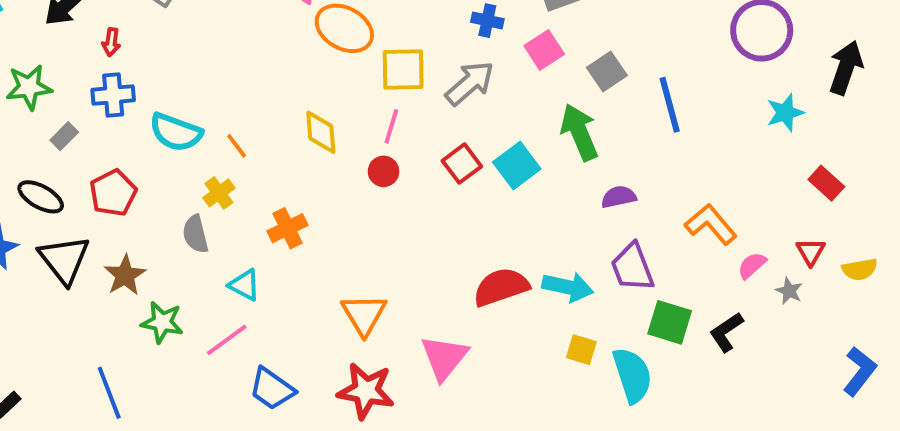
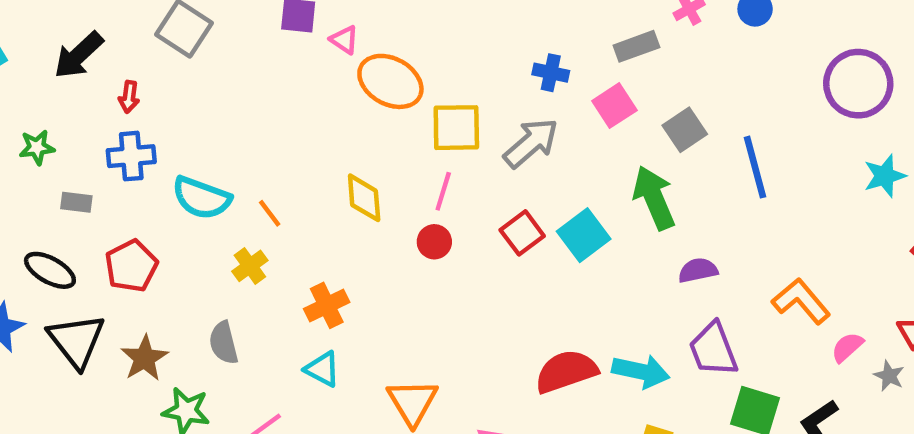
green star: (29, 87) -> (37, 147), size x0.7
gray rectangle: (64, 136) -> (76, 202), turned 52
gray semicircle: (195, 234) -> (224, 343), moved
cyan triangle: (244, 285) -> (322, 369), moved

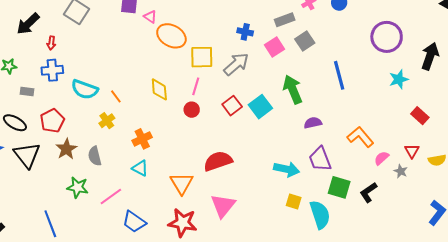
gray square: (685, 130) -> (305, 41), moved
brown star: (144, 358) -> (66, 149), moved
red semicircle: (566, 371) -> (218, 161), moved

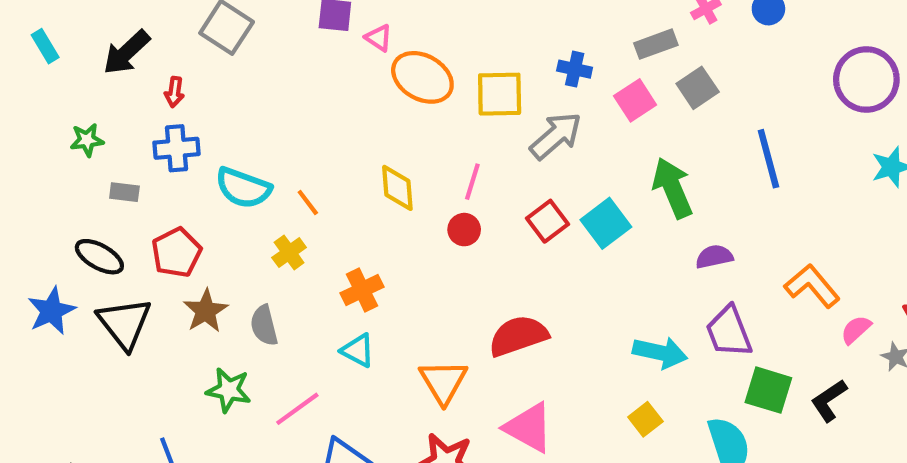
yellow square: (202, 57) -> (500, 94), moved
yellow square: (294, 202) -> (645, 419), moved, turned 35
pink triangle: (223, 206) -> (529, 428), turned -40

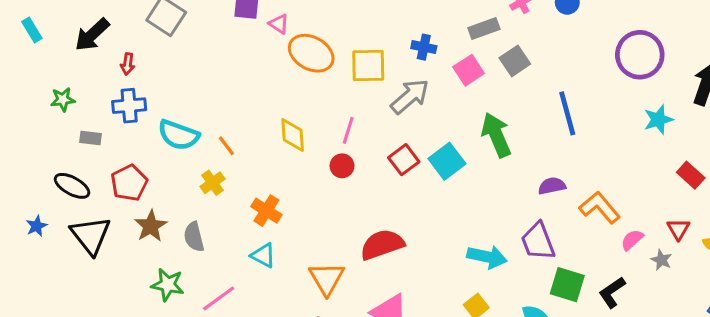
purple semicircle: (714, 257) -> (552, 186), moved
orange cross: (362, 290) -> (266, 211), turned -32
blue star: (51, 311) -> (37, 226), size x0.6

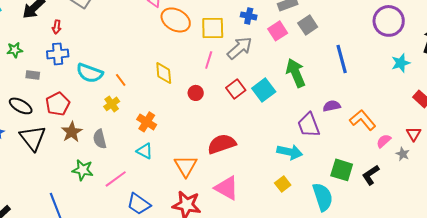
pink line: (348, 130) -> (209, 60), moved
purple trapezoid: (538, 241) -> (309, 125), moved

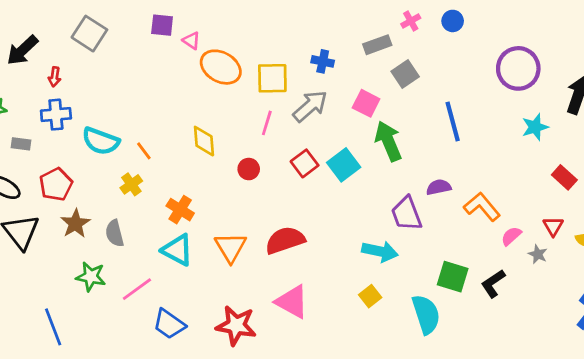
pink square: (278, 31) -> (366, 103), moved, turned -30
cyan triangle: (145, 151) -> (177, 250), size x1.4
orange triangle: (186, 166) -> (231, 247), moved

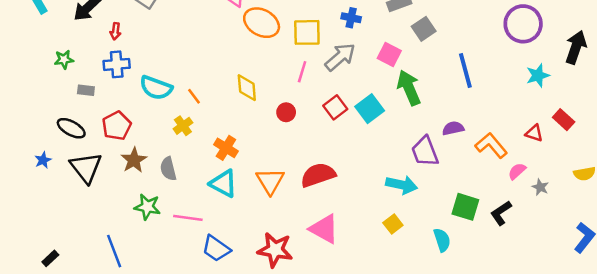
red triangle: (553, 226) -> (534, 133), moved, turned -42
pink line: (137, 289) -> (188, 218), turned 44
cyan semicircle: (426, 314) -> (442, 240), size x0.7

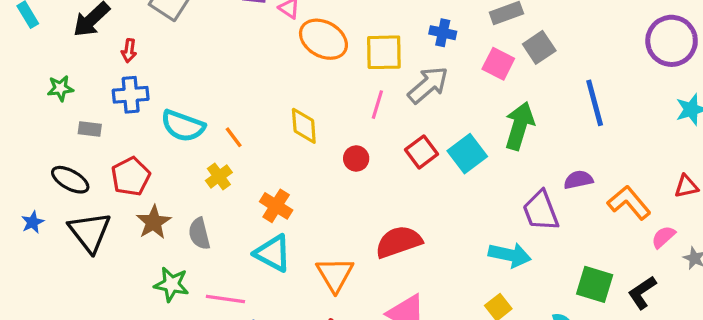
pink square: (389, 55) -> (498, 64), moved
green arrow: (409, 88) -> (520, 126), turned 40
red triangle: (534, 133) -> (686, 186), turned -30
orange triangle: (270, 181) -> (335, 275), moved

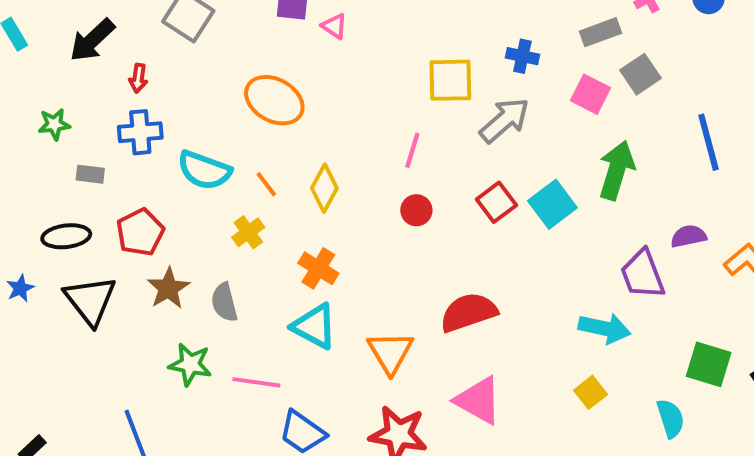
orange ellipse: (323, 39) -> (274, 100), moved
pink line: (377, 105) -> (412, 150), moved
yellow diamond: (304, 126) -> (324, 188), moved, turned 33
black ellipse: (70, 180) -> (66, 236), turned -36

